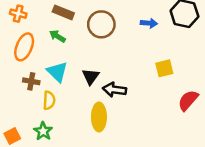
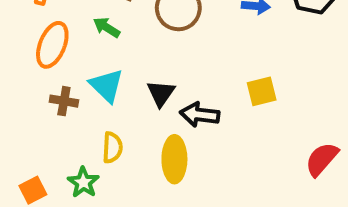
yellow square: (164, 68) -> (262, 91), moved
yellow semicircle: (49, 100) -> (112, 148), moved
red semicircle: (188, 100) -> (322, 159), moved

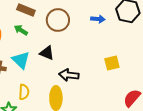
yellow square: (262, 91) -> (112, 63), moved
black triangle: (161, 93) -> (47, 53), moved, turned -42

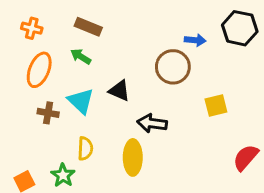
brown circle: (58, 20) -> (173, 67), moved

